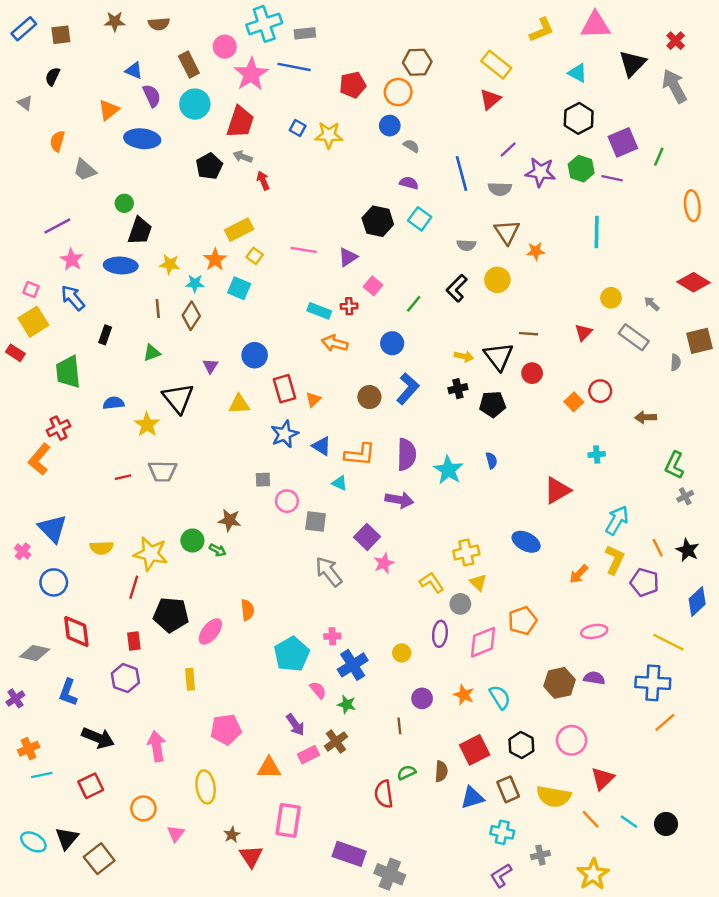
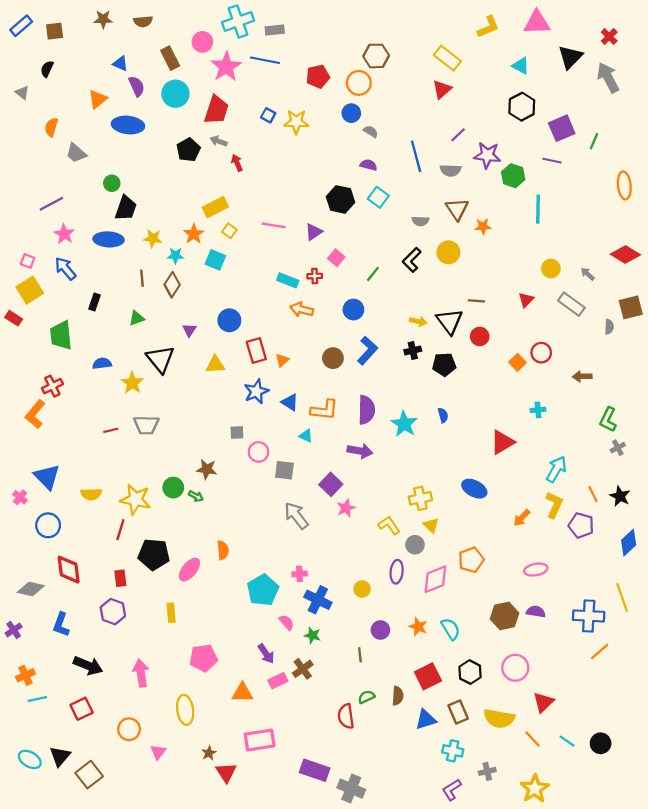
green hexagon: (581, 169) -> (513, 176), moved
yellow line: (668, 642) -> (622, 598), moved, turned 44
blue cross: (353, 665) -> (318, 600), turned -32
pink rectangle: (288, 820) -> (260, 740), turned 72

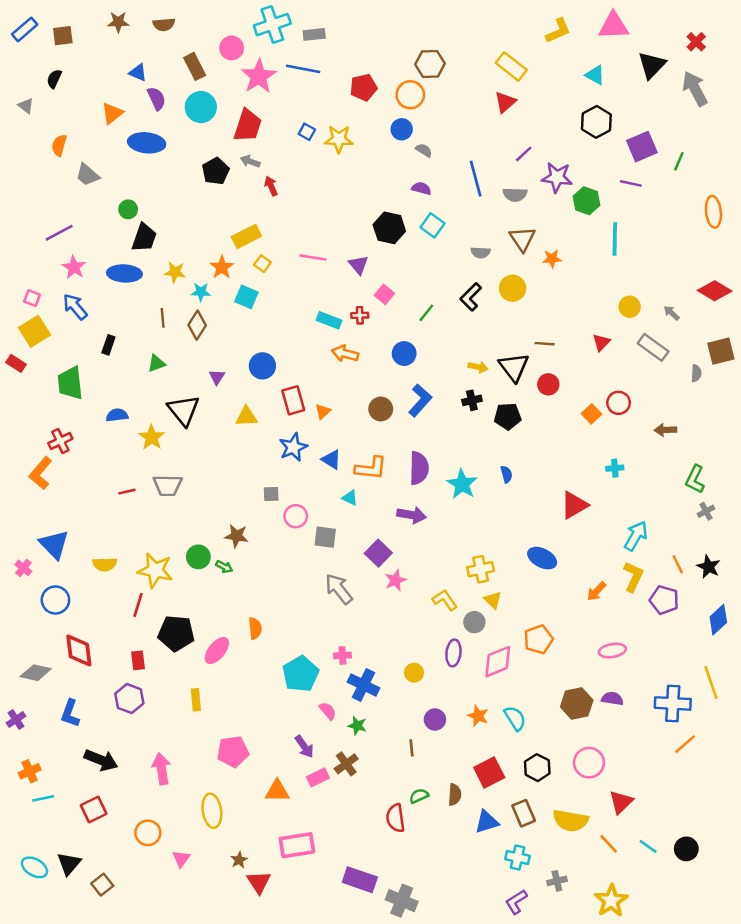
purple triangle: (314, 232) -> (359, 265), turned -36
brown square: (89, 775) -> (102, 885), size x0.7

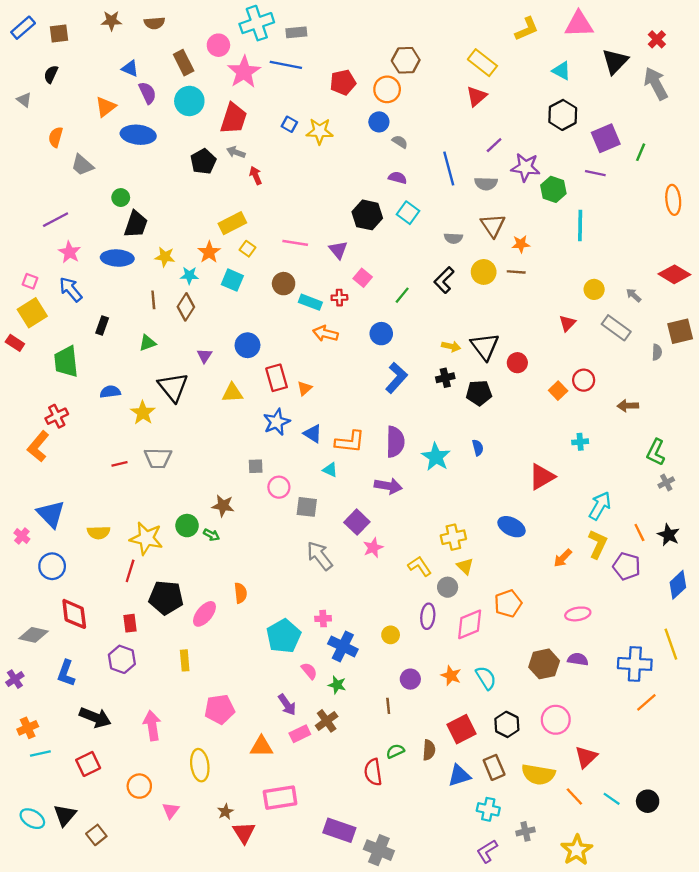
brown line: (545, 344) -> (516, 272), moved
brown circle: (381, 409) -> (284, 284), moved

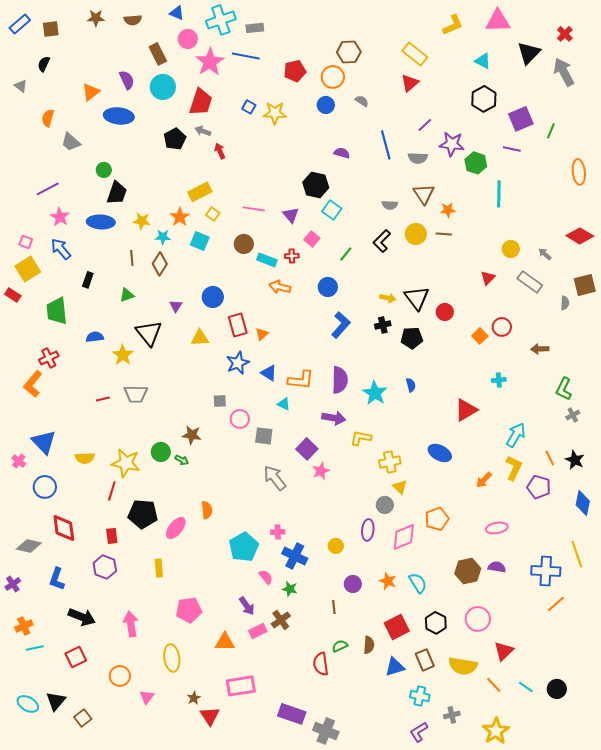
blue triangle: (130, 68) -> (177, 13), moved
gray semicircle: (400, 142) -> (362, 101), moved
cyan square: (408, 213) -> (332, 210), moved
yellow L-shape: (420, 566) -> (361, 438), moved, turned -45
blue diamond: (678, 585) -> (583, 503), turned -35

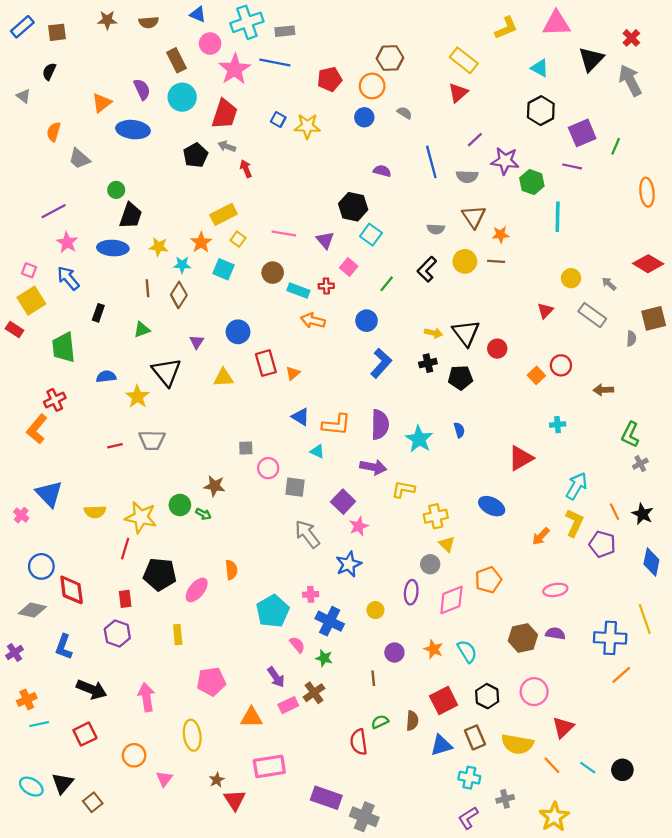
blue star: (238, 363) -> (349, 564), moved
blue circle: (45, 487) -> (41, 566), moved

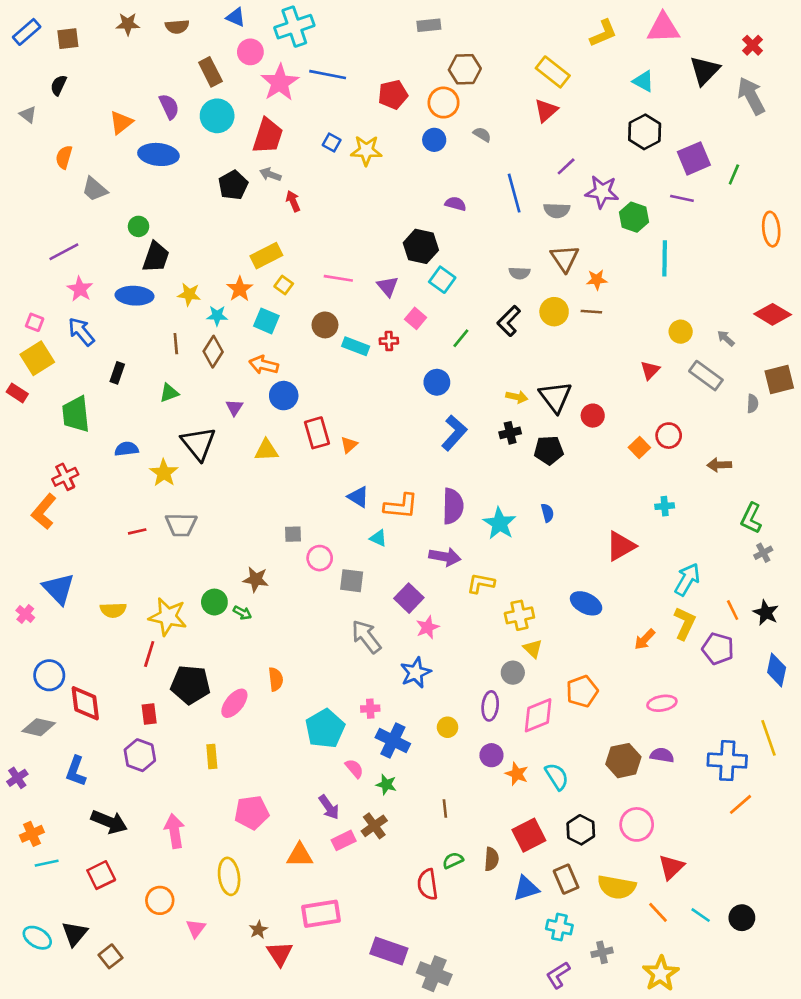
gray rectangle: (285, 31) -> (429, 25), moved
orange arrow: (313, 321) -> (264, 365), moved
purple circle: (394, 653) -> (491, 755), moved

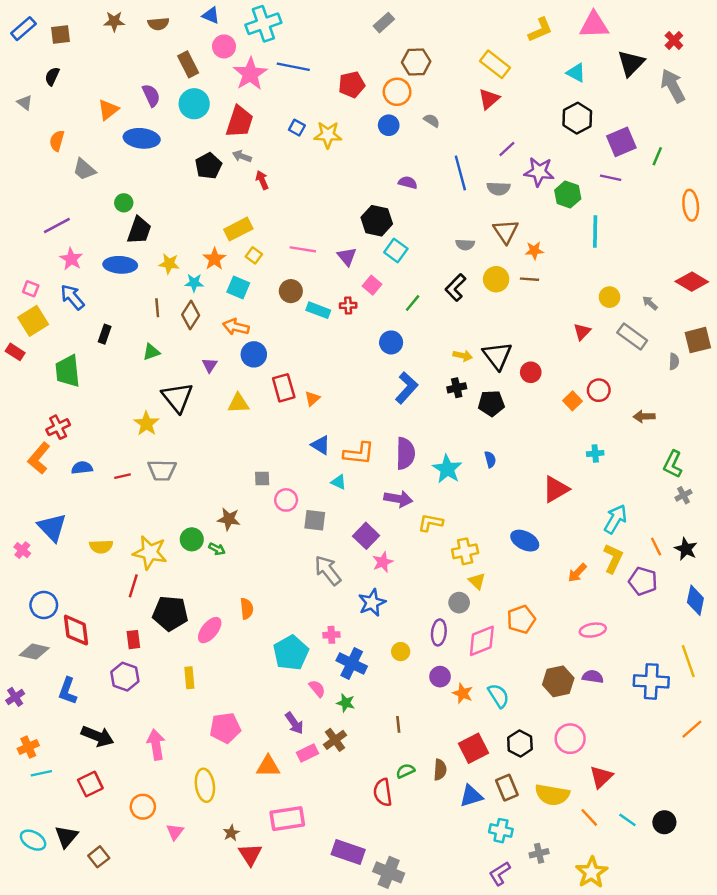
gray rectangle: (429, 25) -> (384, 23), turned -36
blue semicircle: (127, 449) -> (82, 468), moved
orange line: (741, 804) -> (692, 729), moved

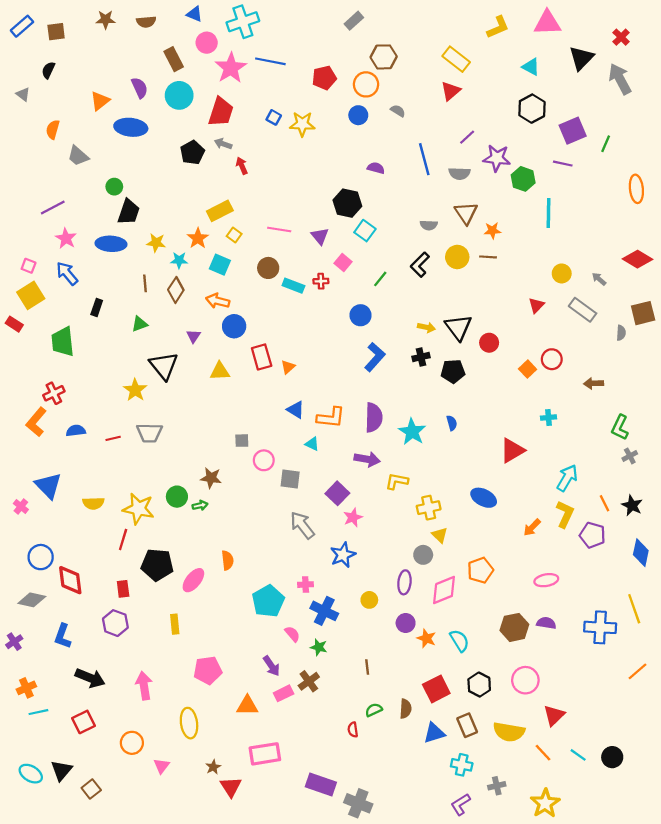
green arrow: (217, 549) -> (200, 505), turned -40
red semicircle: (383, 792) -> (353, 730), size x0.6

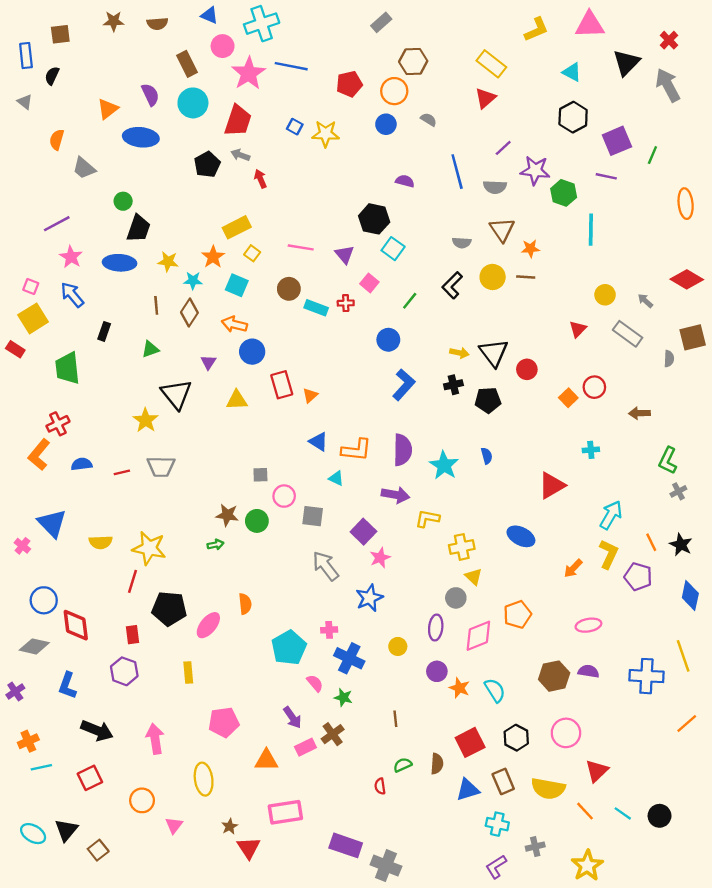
blue rectangle: (22, 26) -> (26, 56), moved, turned -55
green circle: (177, 497) -> (257, 521), moved

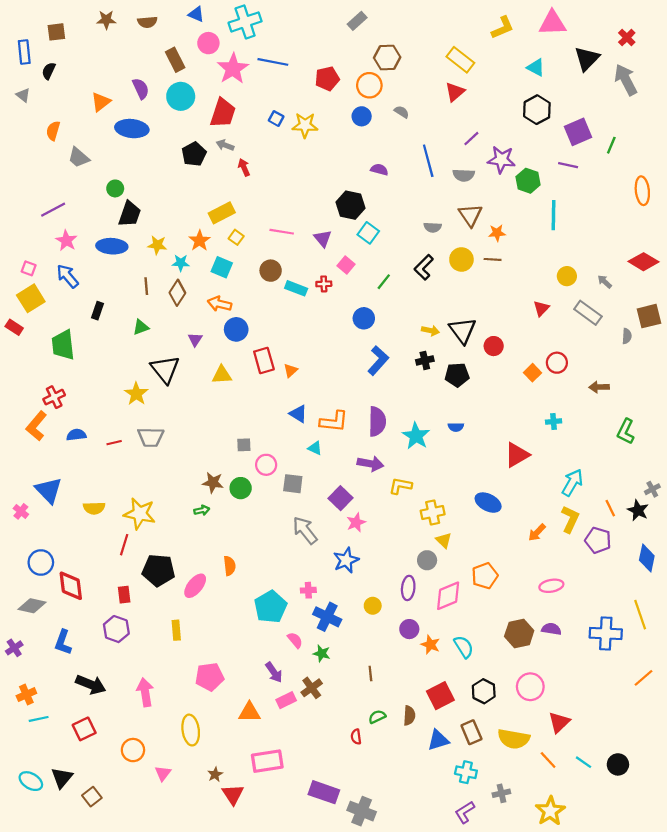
blue semicircle: (487, 456) -> (456, 427), turned 104
gray cross: (678, 491) -> (652, 489), moved

